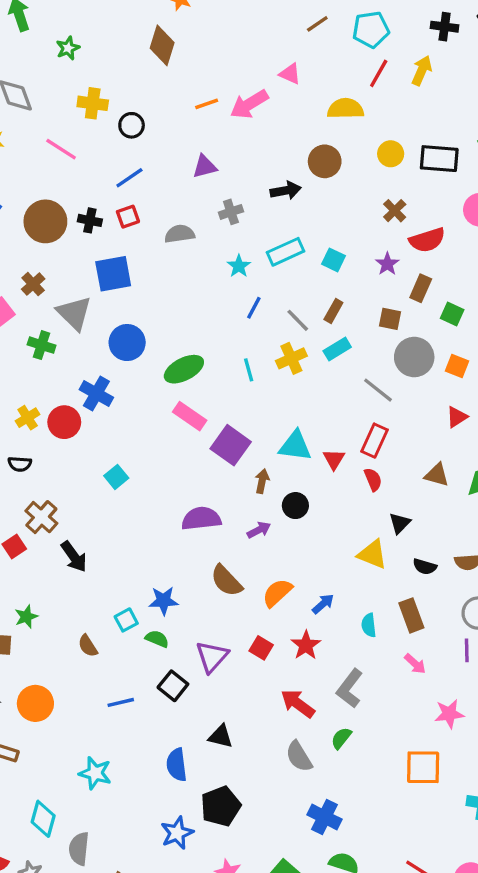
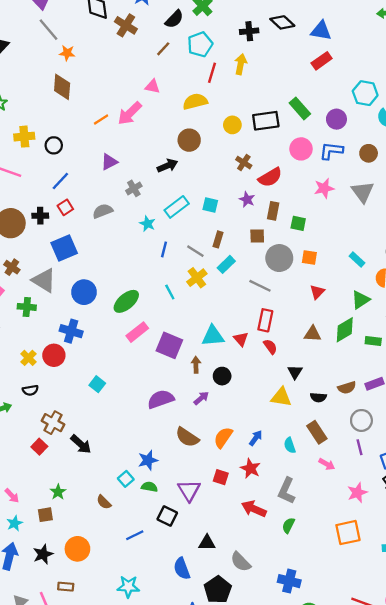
pink rectangle: (190, 416) -> (137, 332), turned -60
gray semicircle: (299, 756) -> (241, 562), moved

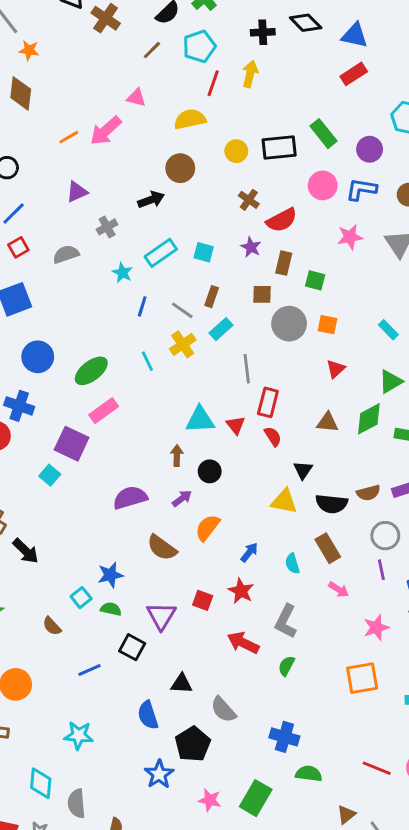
gray line: (260, 286) -> (247, 369), moved, turned 55
purple square: (169, 345) -> (72, 444), moved
black semicircle: (318, 397) -> (332, 504), size x1.5
orange semicircle: (223, 437) -> (207, 528), moved

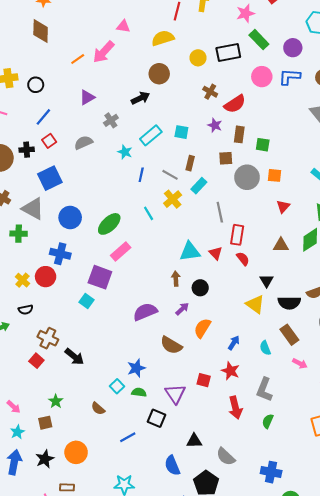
pink star: (350, 237) -> (245, 13), moved
yellow triangle: (284, 501) -> (255, 304), turned 30
red arrow: (243, 643) -> (235, 408), turned -125

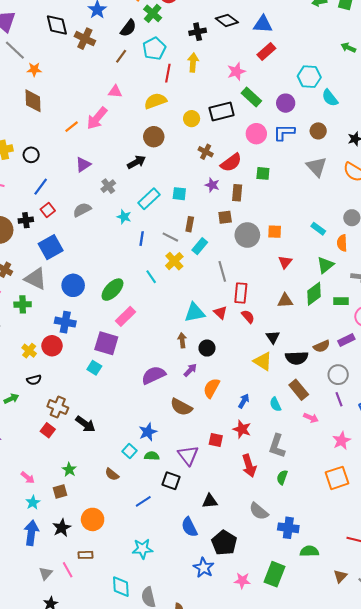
green square: (263, 145) -> (263, 173), moved
gray semicircle: (226, 457) -> (259, 511), moved

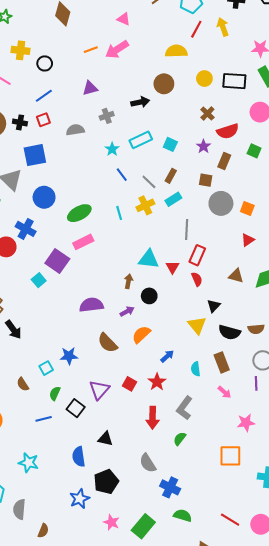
yellow arrow: (193, 63) -> (223, 27), turned -42
pink triangle: (115, 92) -> (124, 19), moved
blue line: (142, 239) -> (122, 175), turned -64
green semicircle: (152, 456) -> (55, 393), moved, turned -88

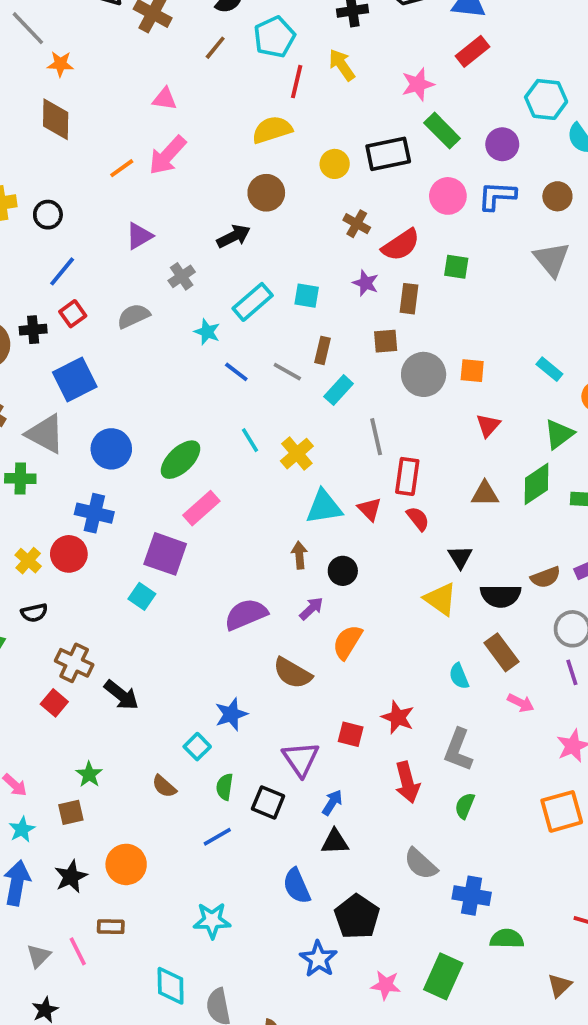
yellow cross: (145, 205) -> (297, 454), moved
blue arrow: (167, 356) -> (332, 802), moved

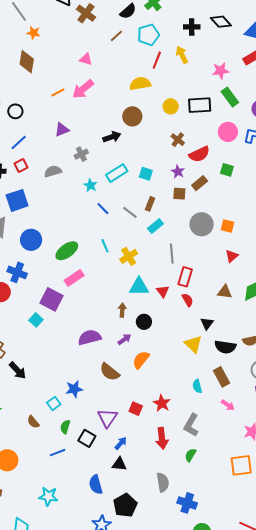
brown rectangle: (409, 299) -> (200, 183), turned 35
brown square: (386, 341) -> (179, 194), moved
gray semicircle: (421, 864) -> (163, 482), turned -150

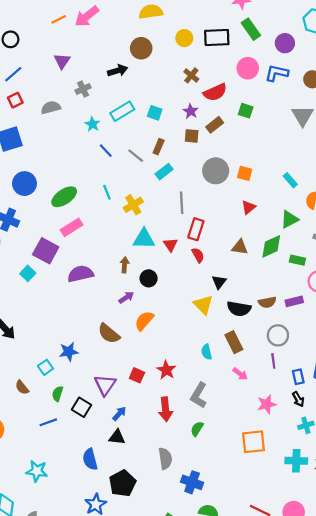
purple triangle: (62, 130) -> (62, 61), turned -35
purple semicircle: (90, 337) -> (80, 274), moved

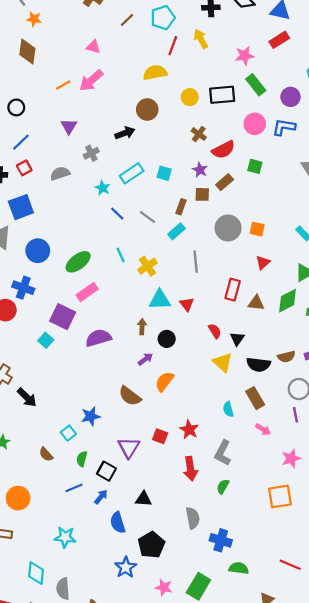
brown rectangle: (159, 147) -> (181, 207), moved
red rectangle: (196, 229) -> (233, 290), moved
red semicircle: (198, 255) -> (215, 331), moved
blue arrow: (119, 414) -> (101, 497), moved

